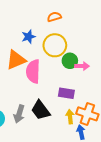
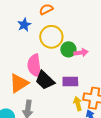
blue star: (29, 37) -> (24, 25), moved
orange triangle: (16, 60) -> (19, 83), moved
black trapezoid: (41, 110) -> (45, 80), moved

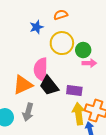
green circle: (68, 49) -> (83, 50), moved
yellow arrow: (78, 104) -> (79, 114), size x1.5

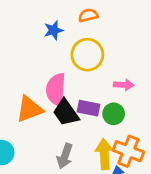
green circle: (83, 50) -> (114, 114), moved
purple rectangle: (74, 91) -> (89, 108), moved
gray arrow: (28, 112) -> (65, 156), moved

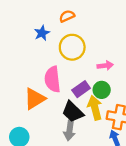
purple rectangle: (89, 108) -> (81, 89), turned -36
black trapezoid: (66, 113) -> (73, 112), moved
yellow arrow: (104, 154) -> (95, 108), moved

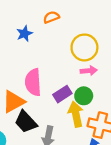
yellow circle: (72, 47) -> (84, 47), moved
black trapezoid: (73, 112) -> (26, 122), moved

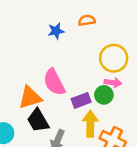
pink semicircle: (33, 82) -> (54, 82), turned -36
green circle: (84, 96) -> (104, 95), moved

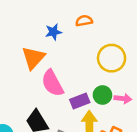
pink arrow: (113, 83) -> (123, 99), moved
orange triangle: (30, 97) -> (33, 58), moved, turned -30

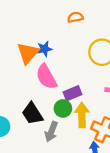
blue star: (53, 32) -> (44, 49), moved
green circle: (102, 95) -> (63, 108), moved

